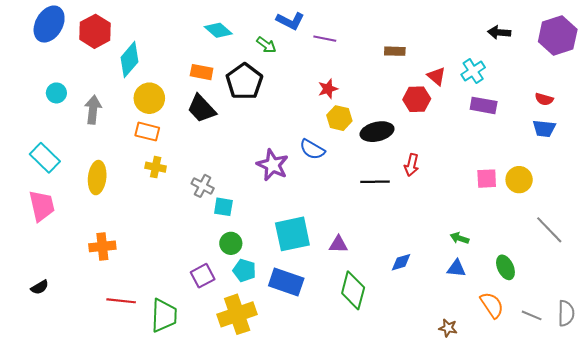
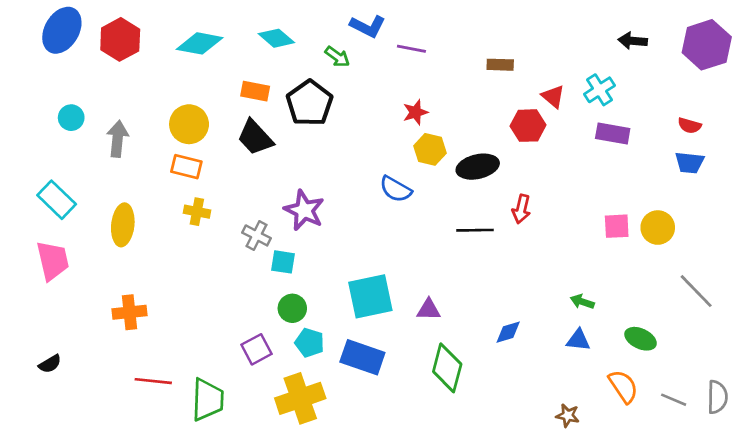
cyan diamond: (130, 60) -> (200, 43), moved, turned 60
purple star: (273, 165) -> (304, 210), moved
green ellipse: (505, 267) -> (641, 339), turned -40

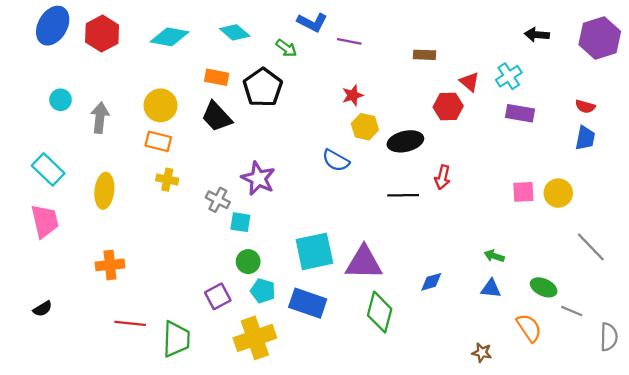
blue trapezoid: (690, 163) -> (585, 138), turned -85
purple triangle: (429, 310) -> (364, 263), size x1.8
gray line: (674, 400) -> (572, 311), moved

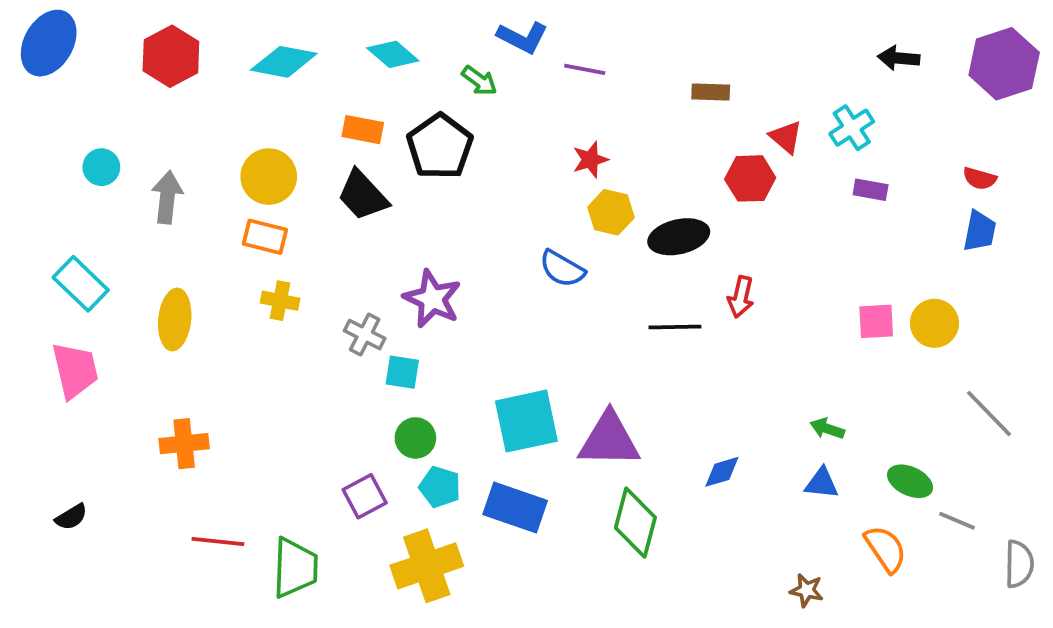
blue ellipse: (53, 26) -> (49, 43), moved
purple rectangle: (520, 113) -> (871, 190), size x0.7

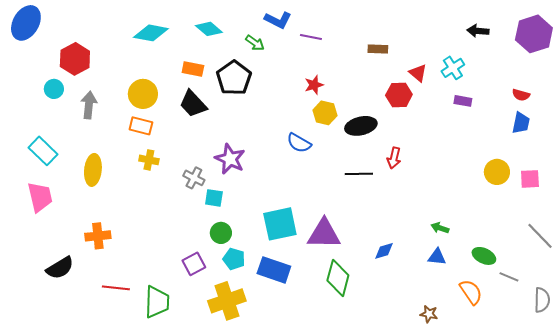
red hexagon: (171, 56) -> (75, 59), moved
pink square: (876, 321) -> (530, 179), moved
gray line: (989, 414) -> (540, 236), moved
black semicircle: (71, 517) -> (60, 268), moved, size x1.6

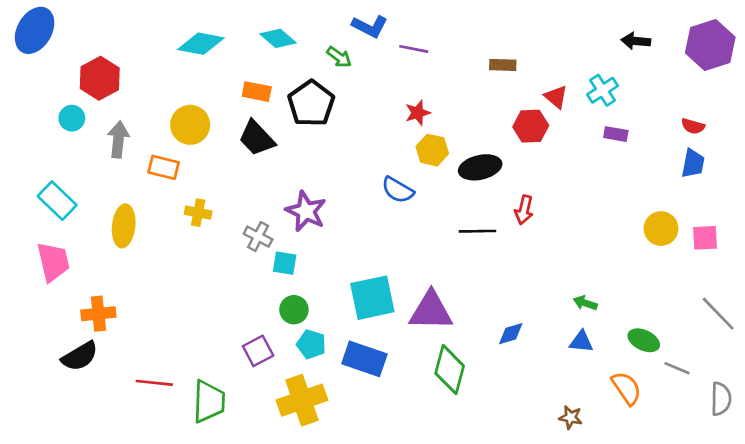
orange rectangle: (141, 126) -> (164, 167), moved
orange cross: (98, 236) -> (98, 314), moved

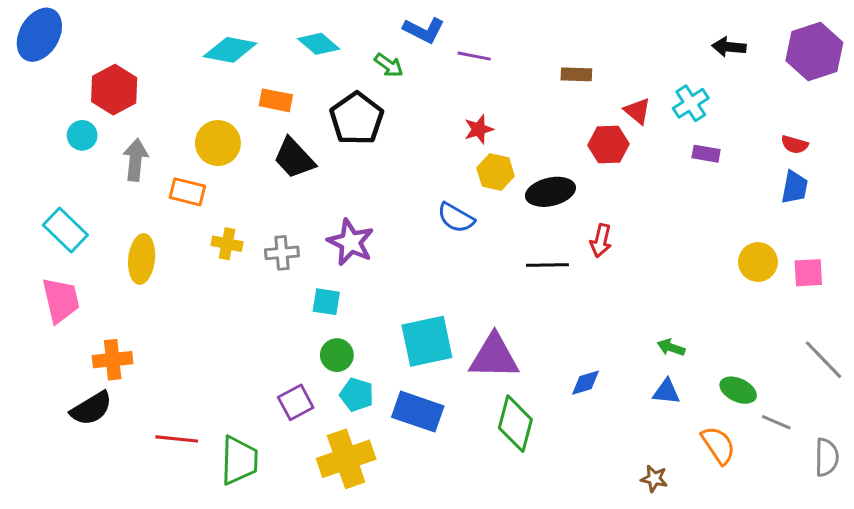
orange rectangle: (257, 92) -> (276, 100), moved
gray cross: (258, 237) -> (282, 253), moved, turned -32

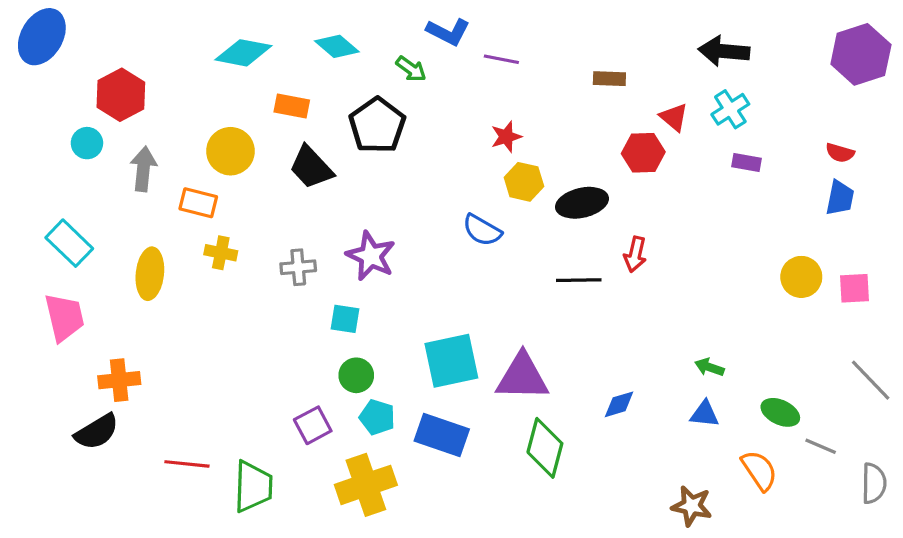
black arrow: (729, 47) -> (724, 51), moved, size x1.4
yellow cross: (227, 244) -> (221, 253), moved
brown star: (654, 479) -> (692, 506), size x1.4

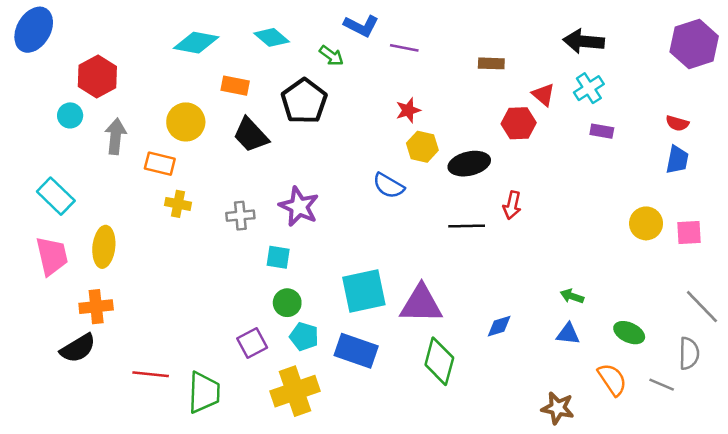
yellow ellipse: (150, 274) -> (104, 247), moved
gray line: (821, 446) -> (662, 385), moved
gray semicircle: (874, 483) -> (689, 353), moved

